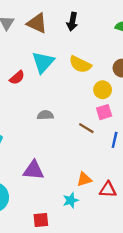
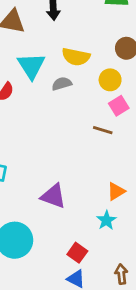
gray semicircle: (45, 115) -> (62, 84), moved
purple triangle: (34, 170) -> (53, 196), turned 30
red square: (41, 220) -> (77, 253), turned -35

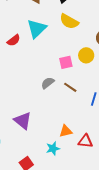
yellow semicircle: (76, 57) -> (69, 21), moved
gray semicircle: (62, 84) -> (48, 83), moved, turned -40
pink square: (119, 106) -> (66, 62), moved

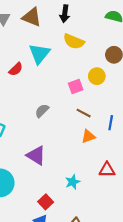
gray semicircle: (48, 83) -> (42, 111), moved
orange triangle: (66, 131) -> (88, 136), moved

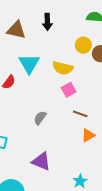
yellow semicircle: (74, 41) -> (63, 68), moved
yellow circle: (97, 76) -> (83, 45), moved

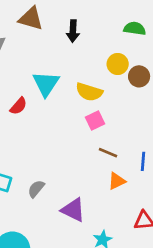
brown triangle: (16, 30) -> (31, 19), moved
gray semicircle: (40, 118) -> (36, 189), moved
purple triangle: (41, 161) -> (73, 210), moved

